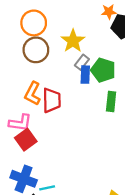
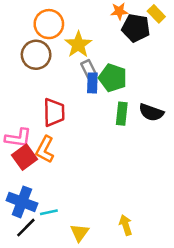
orange circle: (34, 23) -> (49, 24), moved
gray rectangle: (82, 62) -> (89, 69), turned -64
orange L-shape: (33, 94) -> (45, 149), moved

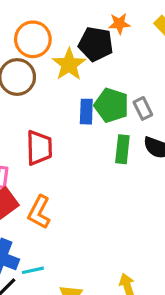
black pentagon: (136, 28) -> (96, 44), moved
gray rectangle: (89, 69) -> (143, 108), moved
orange L-shape: (45, 149) -> (39, 212), moved

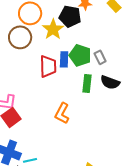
red trapezoid: (39, 148) -> (48, 66), moved
orange L-shape: (39, 212) -> (62, 113), moved

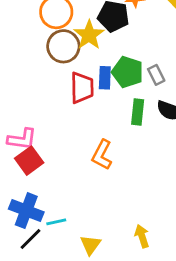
brown circle: (20, 37) -> (63, 46), moved

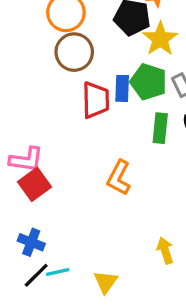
yellow star: (89, 35) -> (160, 39), moved
blue cross: (26, 211) -> (31, 242), size x0.7
cyan line: (56, 222) -> (58, 272), moved
yellow arrow: (142, 236) -> (165, 250), moved

